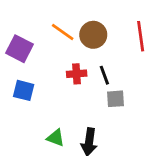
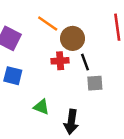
brown circle: (93, 35) -> (73, 38), moved
green triangle: (56, 138) -> (41, 107), moved

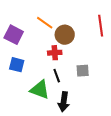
black line: (85, 62) -> (57, 76), moved
green triangle: (41, 107) -> (40, 90), size x1.5

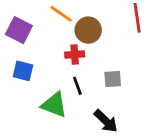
black arrow: (64, 102) -> (106, 121), moved, turned -54

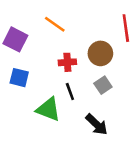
brown circle: (88, 30) -> (100, 53), moved
gray square: (113, 79) -> (103, 85), turned -30

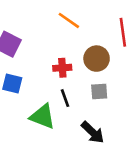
orange line: (55, 24) -> (69, 20), moved
gray square: (103, 85) -> (99, 91), turned 30

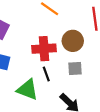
red cross: (62, 68) -> (44, 49), size x1.5

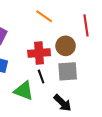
gray square: (75, 69) -> (68, 71), size x1.5

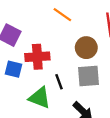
red cross: (39, 53) -> (37, 57), moved

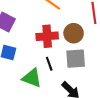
red cross: (37, 57) -> (47, 36), moved

